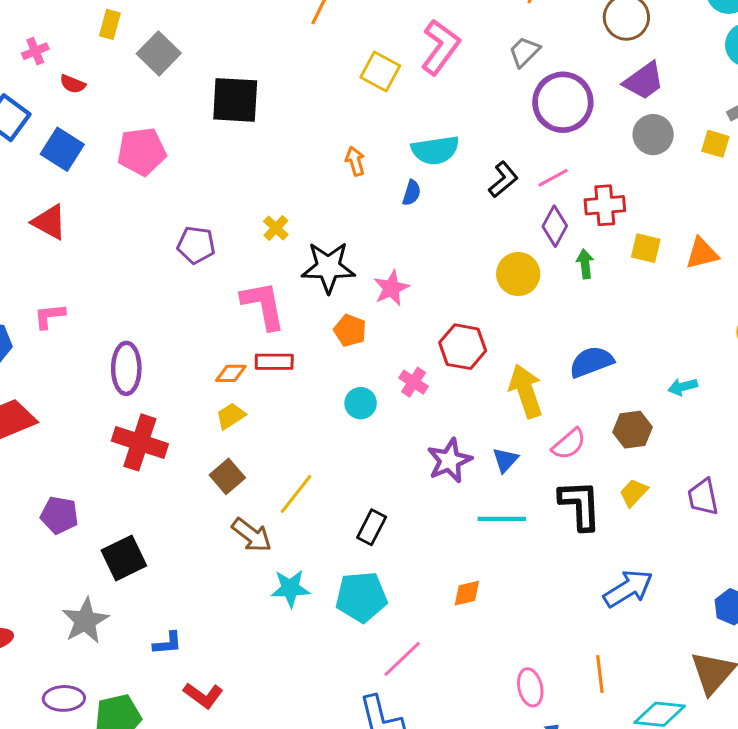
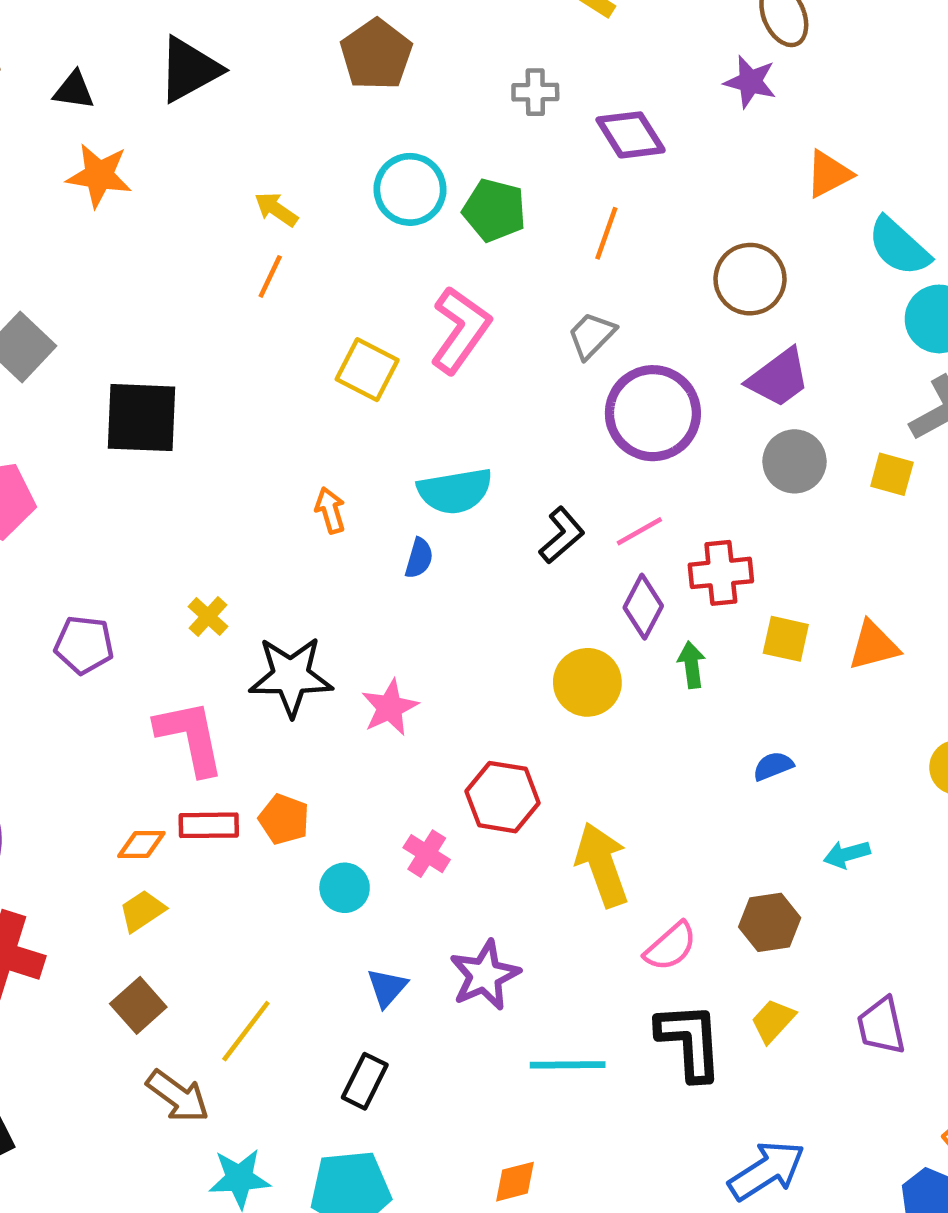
orange pentagon: (350, 330) -> (284, 819), moved
blue semicircle: (591, 362) -> (773, 766), moved, size x0.6
blue triangle: (505, 460) -> (387, 988), moved

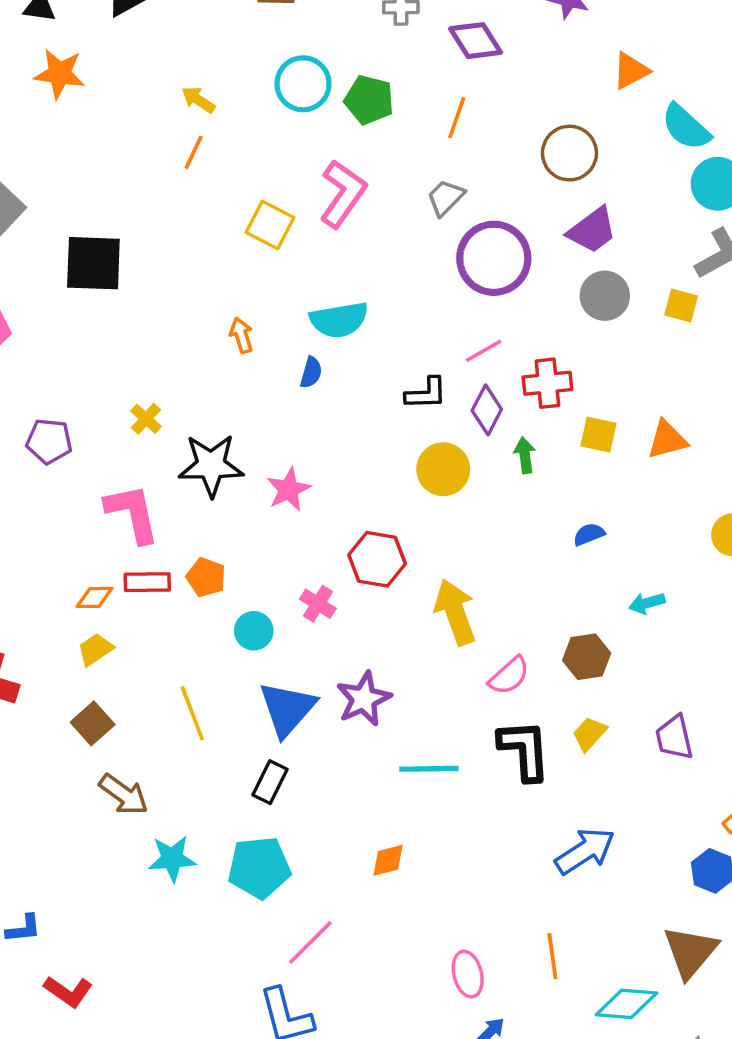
black L-shape: (562, 535) -> (426, 393), moved, turned 39
blue triangle: (387, 988) -> (287, 709), size x1.8
yellow line: (246, 1031) -> (192, 713), moved, turned -58

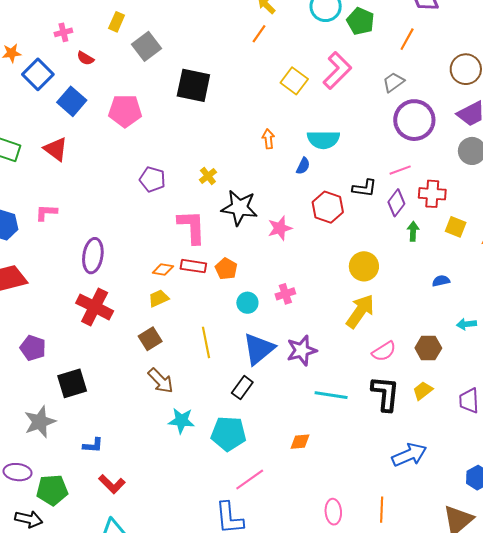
yellow circle: (443, 469) -> (364, 266), moved
red hexagon: (377, 559) -> (328, 207), moved
pink cross: (318, 604) -> (285, 294), turned 30
yellow arrow: (455, 612) -> (360, 311), turned 45

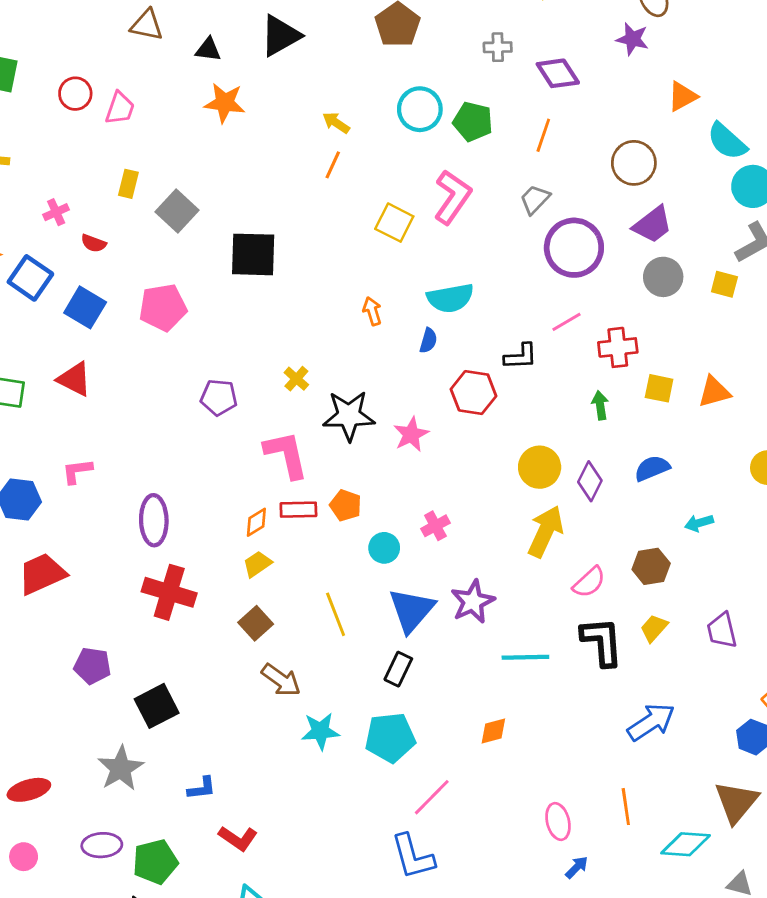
purple diamond: (396, 203) -> (590, 481), moved
orange diamond: (163, 270) -> (256, 522), turned -30
blue semicircle: (441, 281) -> (652, 468), size x1.4

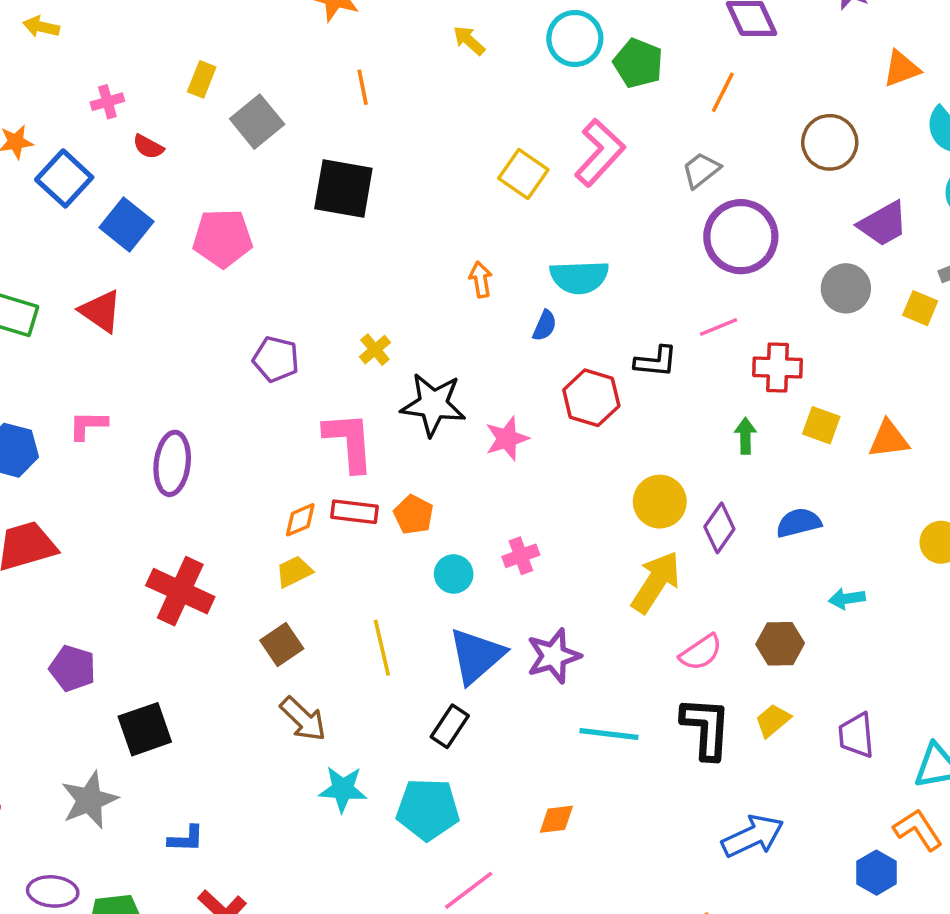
orange line: (333, 165) -> (363, 87), moved, turned -44
purple trapezoid: (653, 225) -> (883, 224), moved
purple ellipse: (154, 520) -> (172, 463), moved

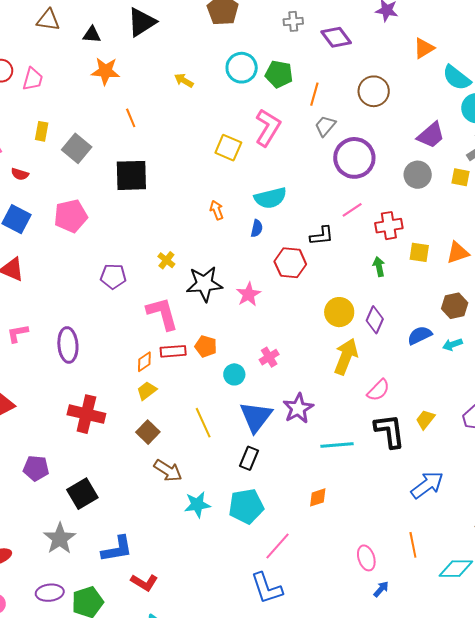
orange line: (723, 92) -> (314, 94), moved
brown circle: (830, 142) -> (374, 91), moved
blue semicircle: (799, 523) -> (420, 335), moved
brown hexagon: (780, 644) -> (455, 306), moved
blue L-shape: (186, 839) -> (117, 549), size x1.6

